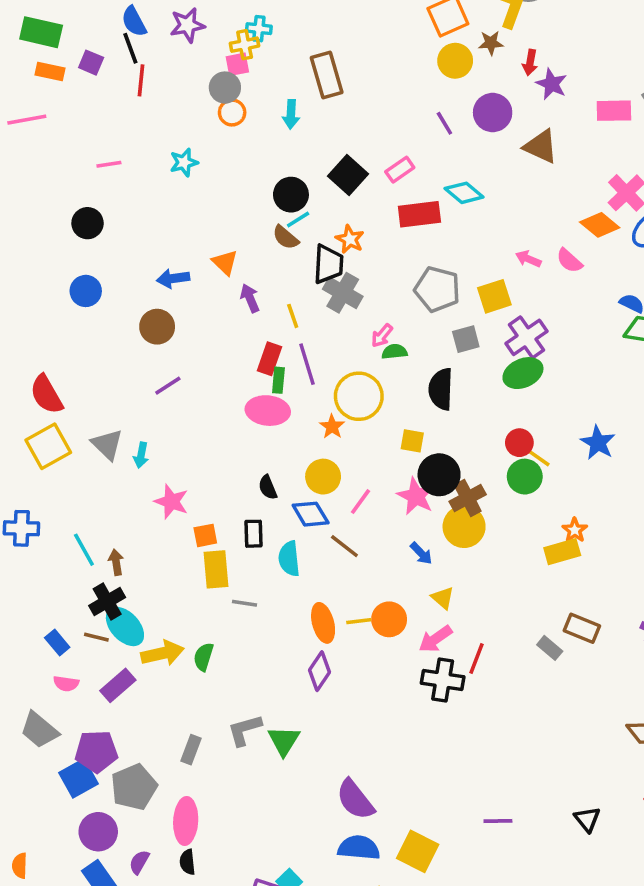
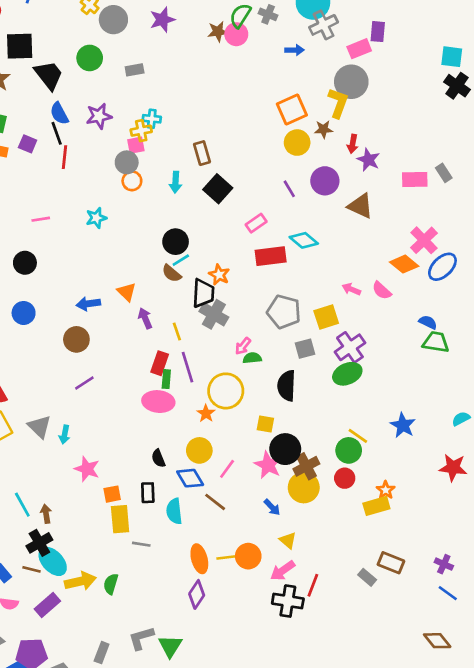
brown rectangle: (327, 75) -> (202, 153), size x0.7
black square: (348, 175) -> (218, 189), moved
red circle: (519, 443) -> (345, 478), moved

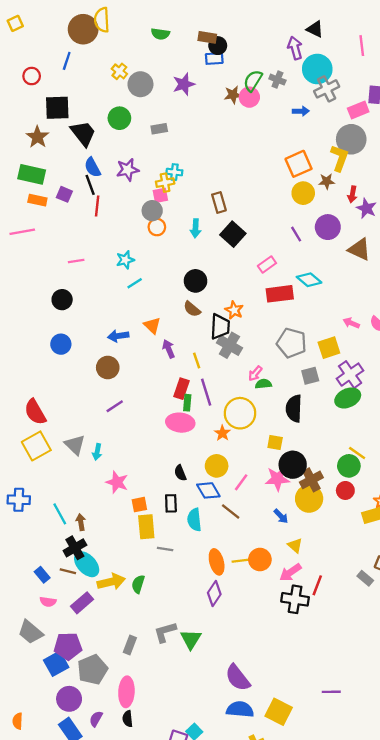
cyan line: (181, 260) -> (135, 283), moved
pink star: (268, 465) -> (277, 479), turned -30

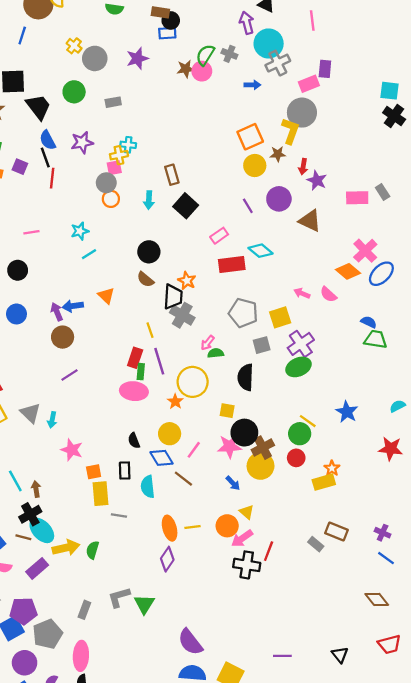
purple arrow: (169, 349) -> (57, 312), moved
orange circle: (260, 560) -> (227, 526), moved

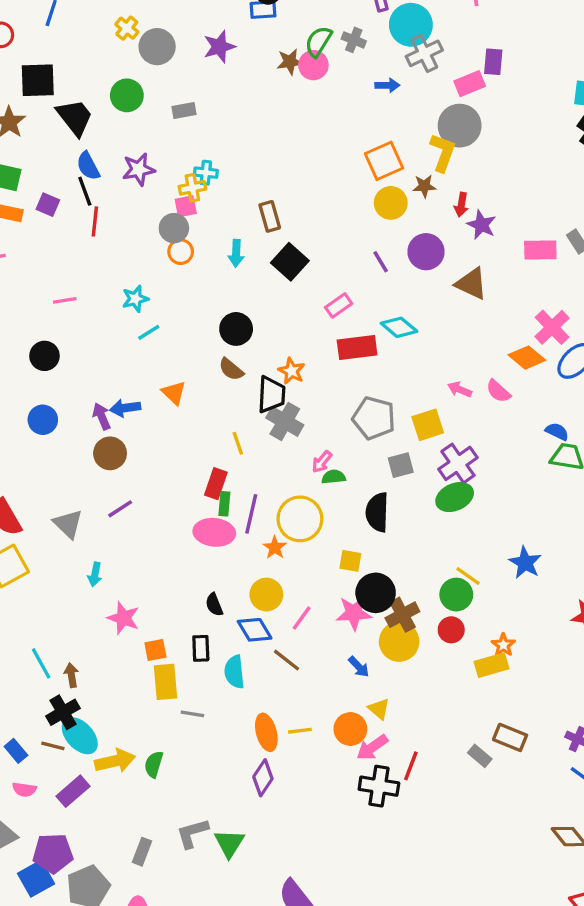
purple line: (159, 361) -> (251, 514), moved, turned 30
gray triangle: (30, 413) -> (68, 524), moved

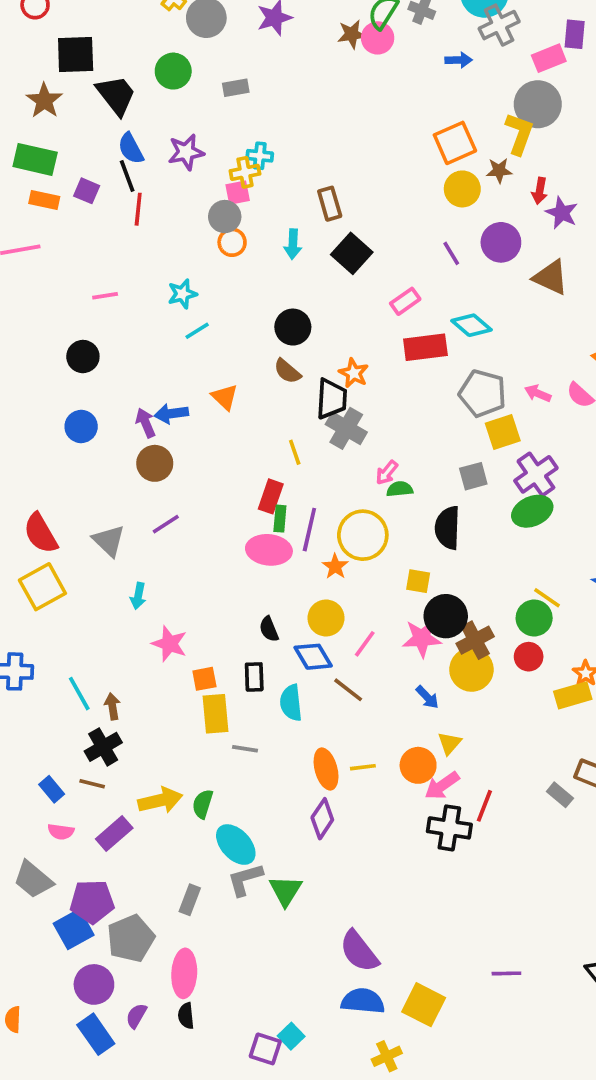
gray pentagon: (374, 418) -> (483, 393), moved
yellow triangle: (379, 709) -> (449, 743), turned 30
cyan ellipse: (80, 736) -> (236, 845), moved

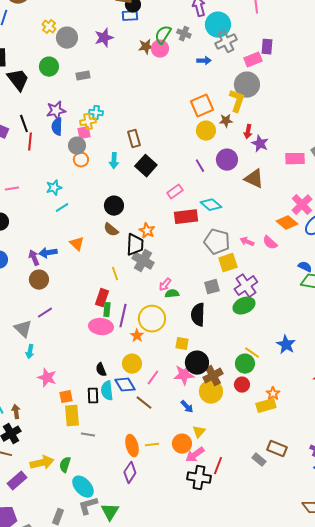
blue semicircle: (131, 148) -> (57, 127), moved, turned 30
gray triangle: (109, 541) -> (23, 329), moved
cyan semicircle: (291, 703) -> (107, 391), moved

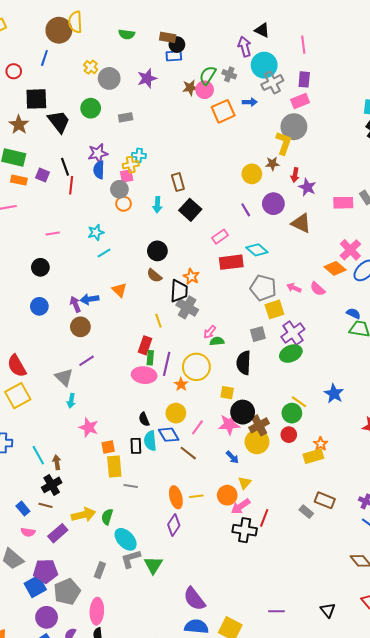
purple rectangle: (267, 47) -> (304, 79), moved
orange square: (202, 106) -> (223, 111), moved

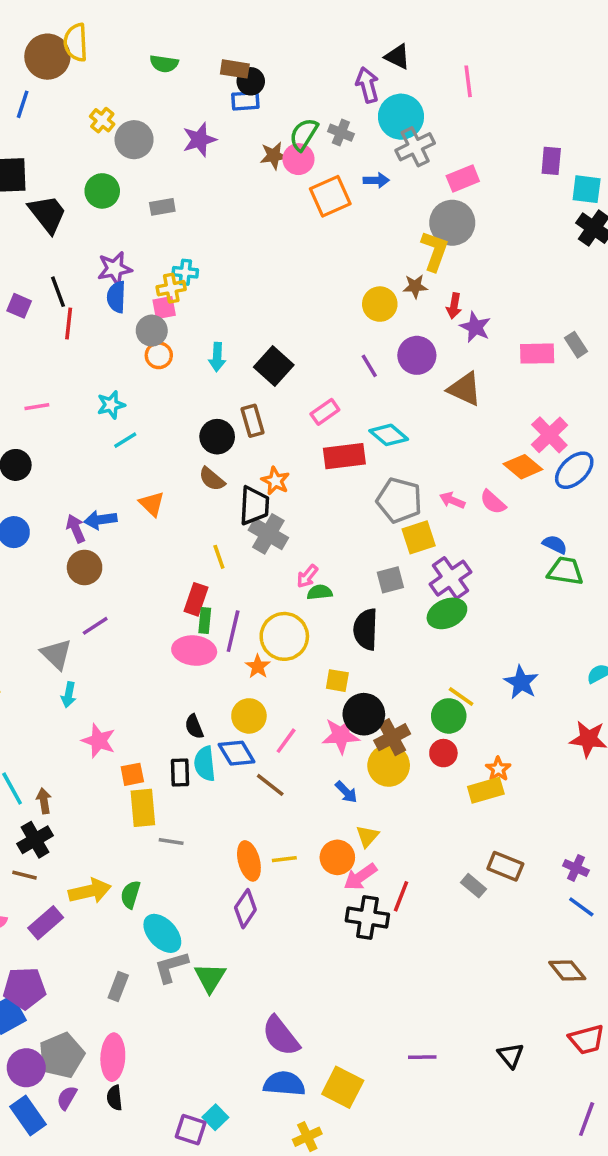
purple rectangle: (304, 79) -> (551, 161), moved
brown rectangle: (178, 182) -> (252, 421), moved
gray pentagon: (67, 592) -> (62, 1055), moved

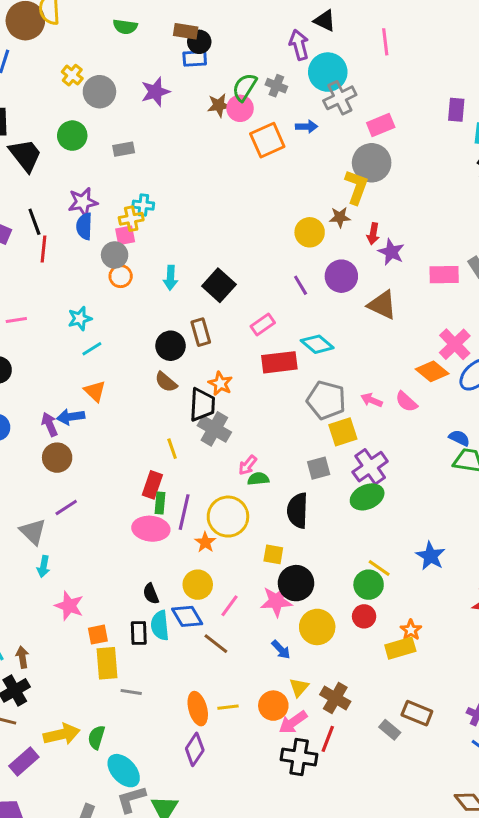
orange triangle: (152, 504) -> (95, 391), moved
brown cross: (392, 737) -> (335, 698), moved, turned -32

